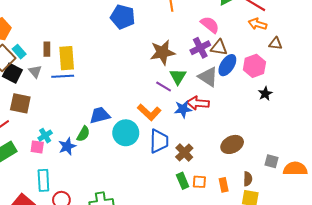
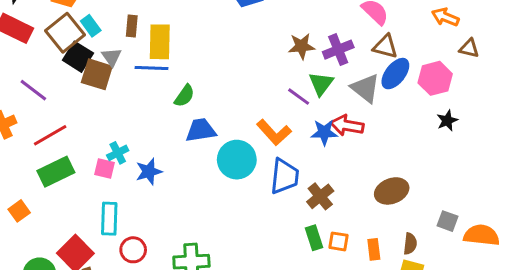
purple cross: (200, 48) -> (338, 50), moved
brown star: (162, 52) -> (302, 46), size x0.7
brown square: (20, 103) -> (97, 74), moved
green semicircle: (83, 134) -> (184, 96), moved

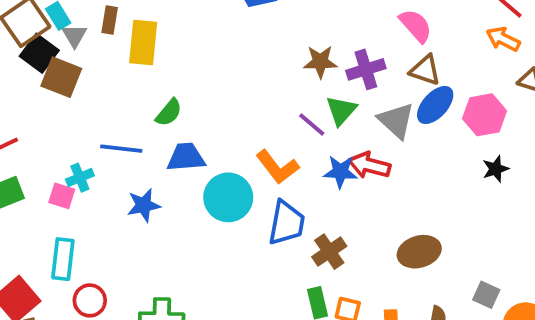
gray triangle: (112, 57) -> (75, 36), moved
blue line: (151, 68) -> (121, 149), moved
blue star: (149, 172) -> (144, 205), moved

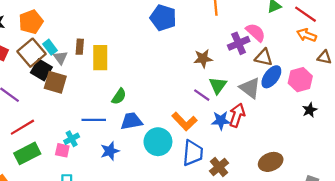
purple cross: (366, 69) -> (239, 43), moved
red arrow: (369, 165) -> (237, 115), turned 100

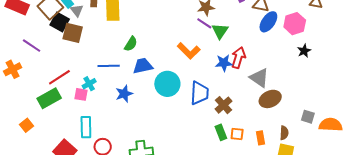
gray triangle: (250, 88) -> (259, 78), moved
purple line: (202, 95) -> (204, 23), moved
orange L-shape: (184, 121) -> (189, 51), moved
red line: (22, 127) -> (59, 77), moved

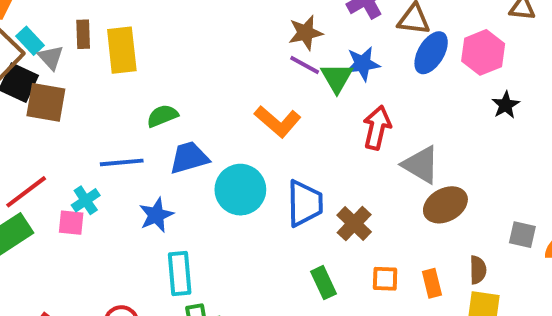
green semicircle: (131, 44) -> (162, 116), turned -140
blue star: (224, 63) -> (363, 64), moved
cyan rectangle: (86, 127) -> (180, 274), moved
green rectangle: (221, 132) -> (323, 283), moved

